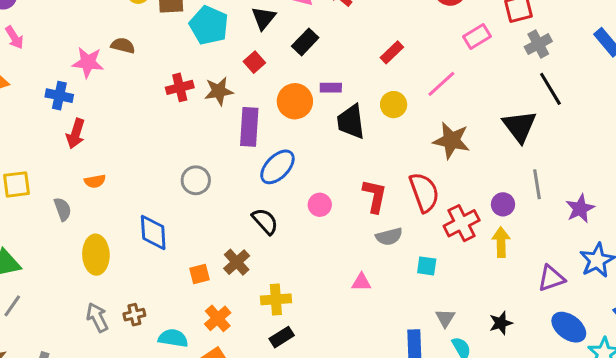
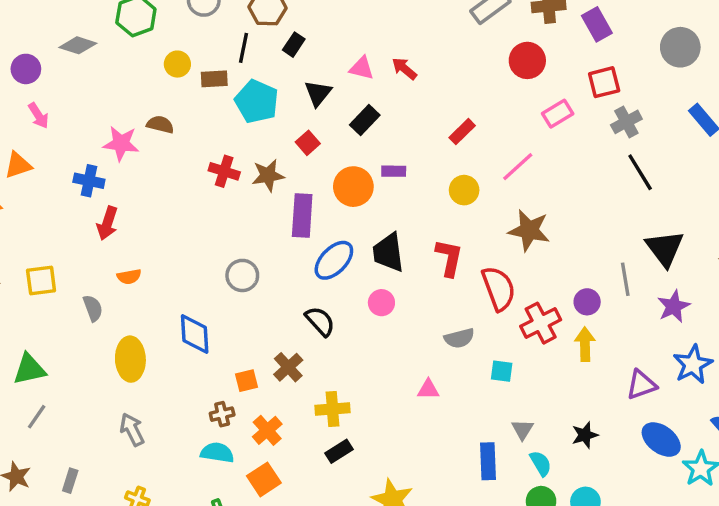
red cross: (180, 87) -> (224, 171), turned 32
black trapezoid: (351, 122) -> (388, 252), moved
black triangle: (520, 126) -> (665, 248), moved
red L-shape: (375, 196) -> (449, 258), moved
brown cross: (134, 315) -> (222, 414), moved

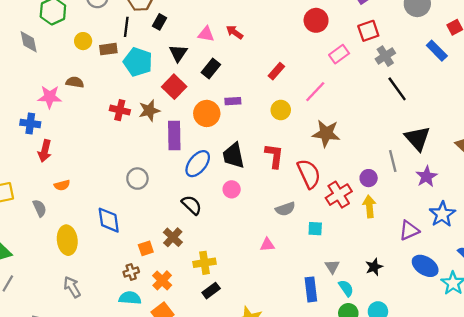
gray diamond: (78, 45) -> (29, 42), moved, turned 65
red square: (308, 143) -> (174, 87), size x1.5

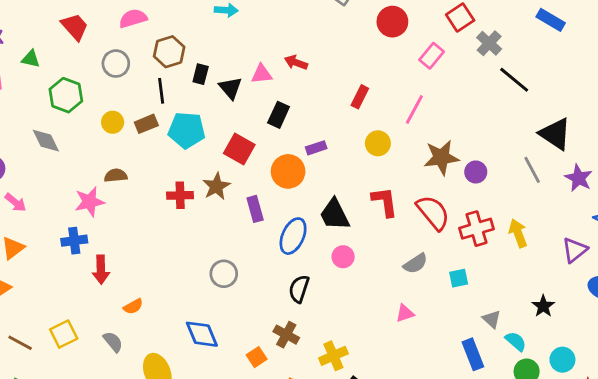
black triangle: (178, 53) -> (230, 88), moved
purple rectangle: (174, 135) -> (255, 209), size x0.7
purple circle: (369, 178) -> (476, 172), moved
red cross: (339, 195) -> (477, 229), turned 30
black semicircle: (192, 205) -> (299, 289), turned -100

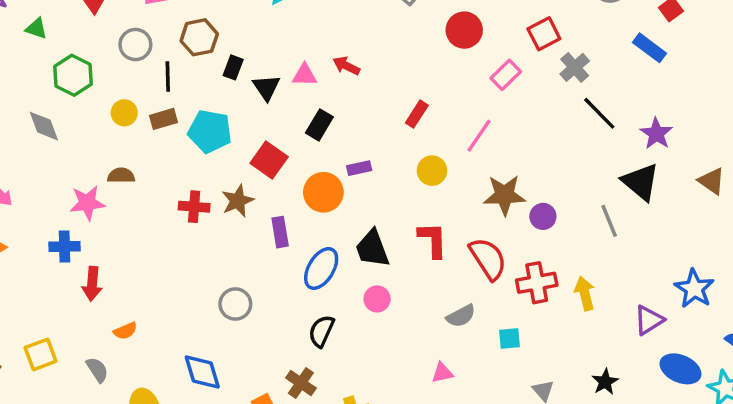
black line: (161, 91) -> (168, 76), moved
purple star: (579, 178) -> (656, 134), moved

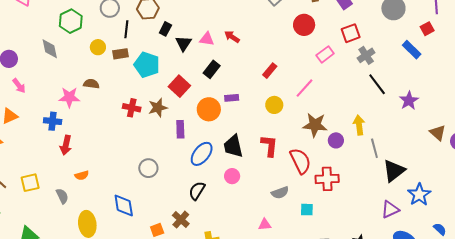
black triangle: (641, 182) -> (394, 171), moved, turned 35
yellow arrow: (585, 293) -> (359, 125), moved

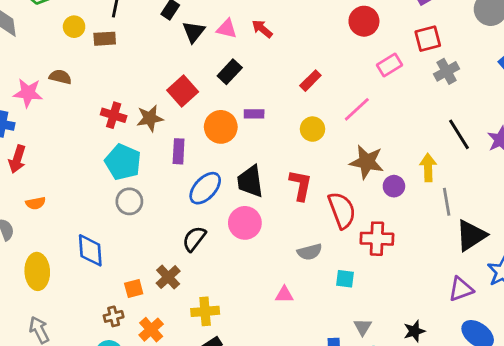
cyan pentagon: (147, 65) -> (123, 162), moved
black line: (377, 84) -> (459, 134), moved
pink circle: (232, 176) -> (245, 223), size x1.5

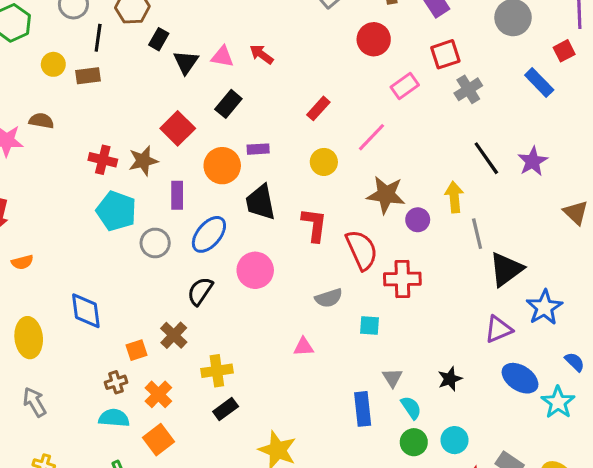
black trapezoid: (250, 181) -> (261, 202), moved
gray circle: (129, 201) -> (155, 243), moved

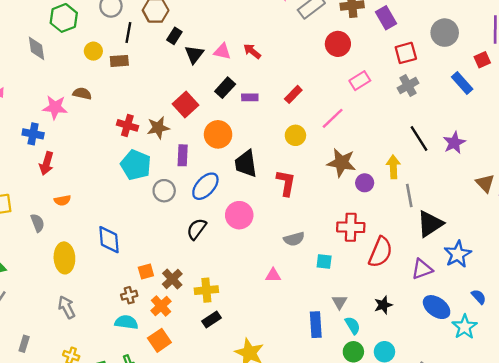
red square: (445, 54) -> (406, 53), moved
purple rectangle: (258, 149) -> (250, 97), moved
red semicircle: (362, 250) -> (380, 252), moved, turned 44
brown cross: (174, 335) -> (172, 279), moved

